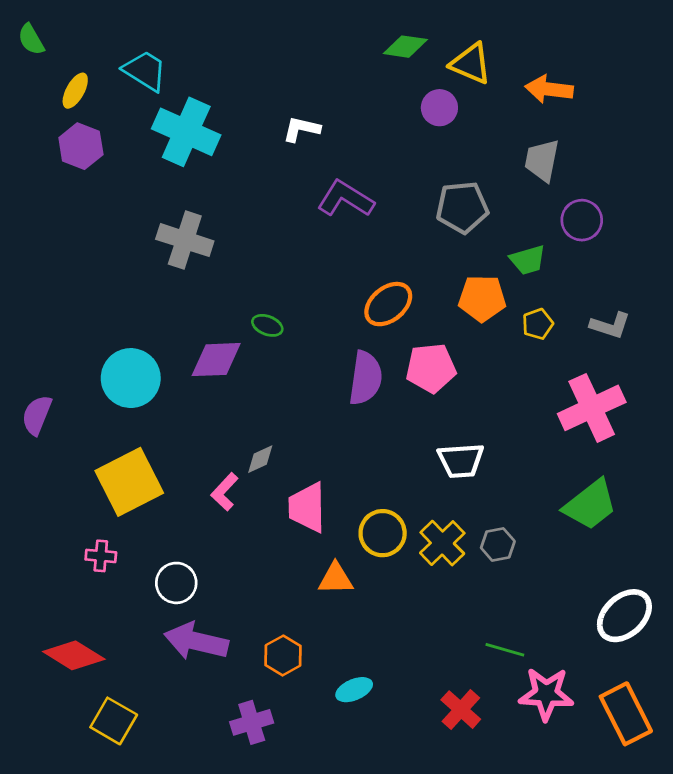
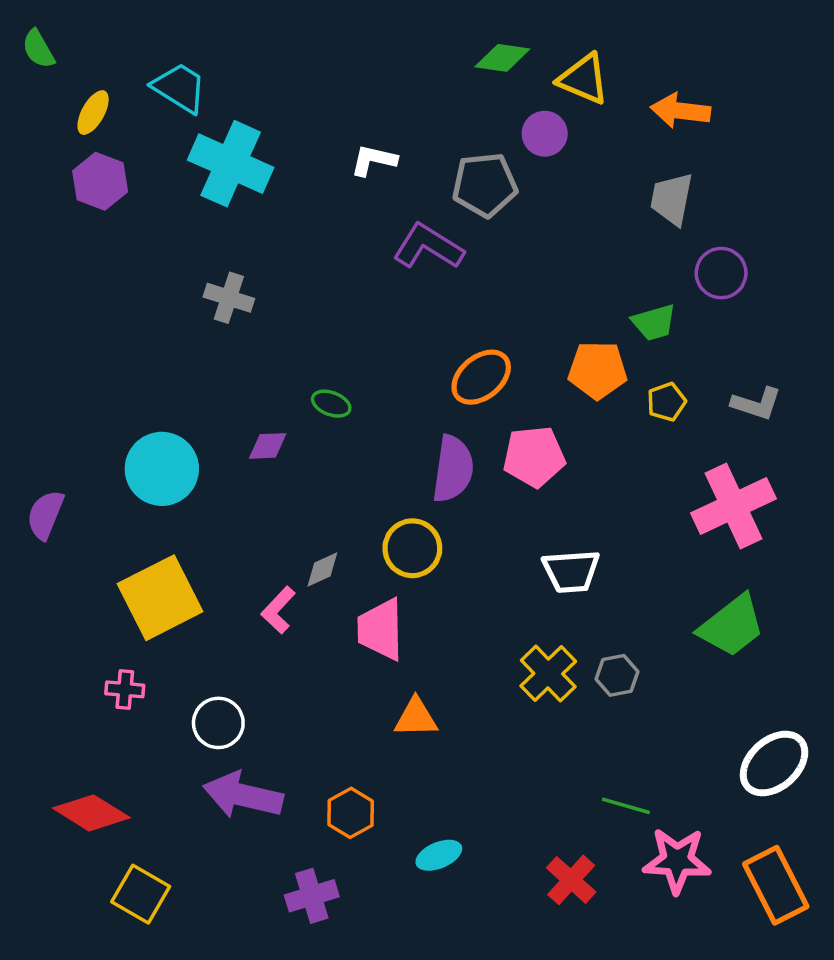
gray pentagon: (462, 207) -> (485, 185), moved
gray cross: (185, 240) -> (229, 298), size x0.7
purple diamond: (216, 360) -> (268, 446), size x0.6
yellow circle: (383, 533) -> (412, 548), moved

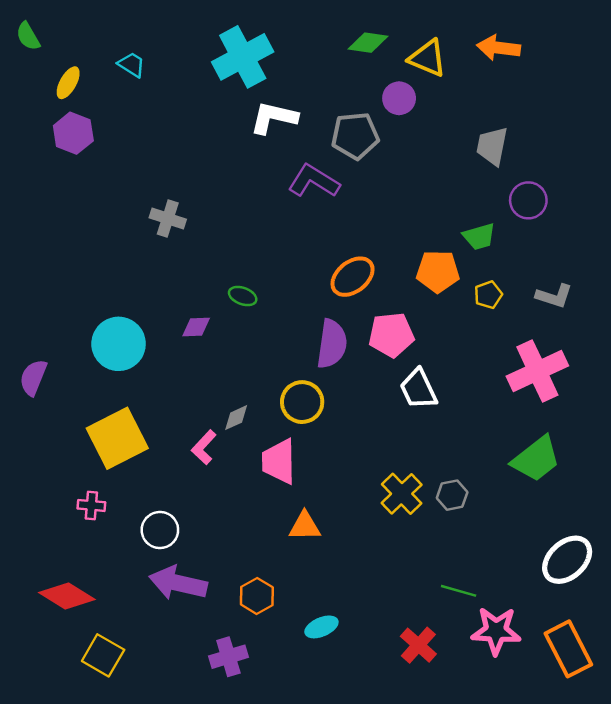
cyan trapezoid: (179, 88) -> (131, 65), size x0.7
orange arrow: (681, 111) -> (499, 48), moved
white L-shape: (374, 160) -> (274, 118), size x1.4
cyan cross: (231, 164) -> (243, 57), moved, turned 38
white trapezoid: (571, 571) -> (418, 389), moved, turned 69

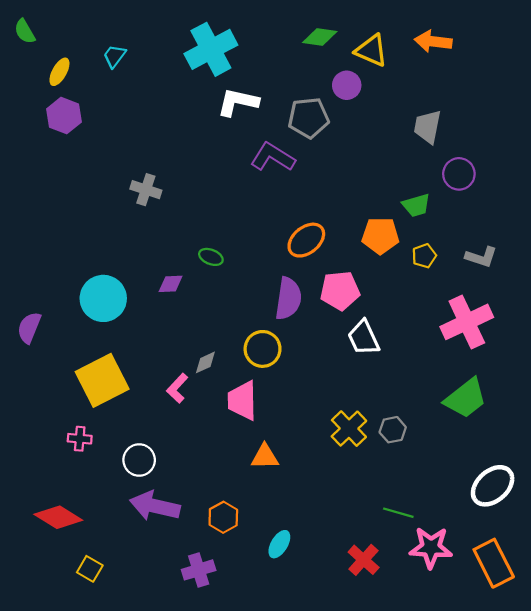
cyan trapezoid: (131, 65) -> (114, 56), turned -85
cyan ellipse: (321, 627) -> (279, 544), turned -36
yellow square: (103, 655) -> (90, 569), size x0.7

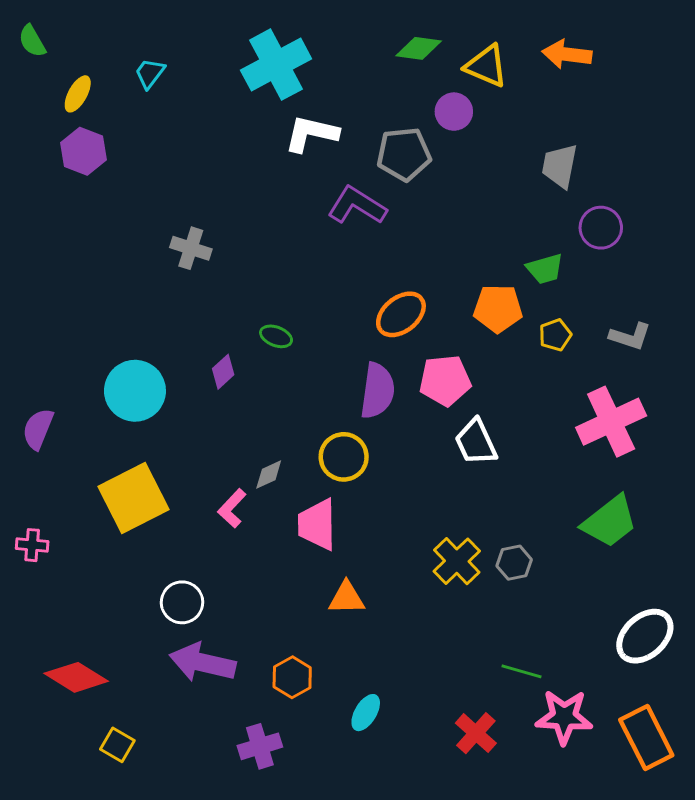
purple diamond: (171, 284) -> (223, 372), turned -40
pink cross: (80, 439) -> (32, 545), moved

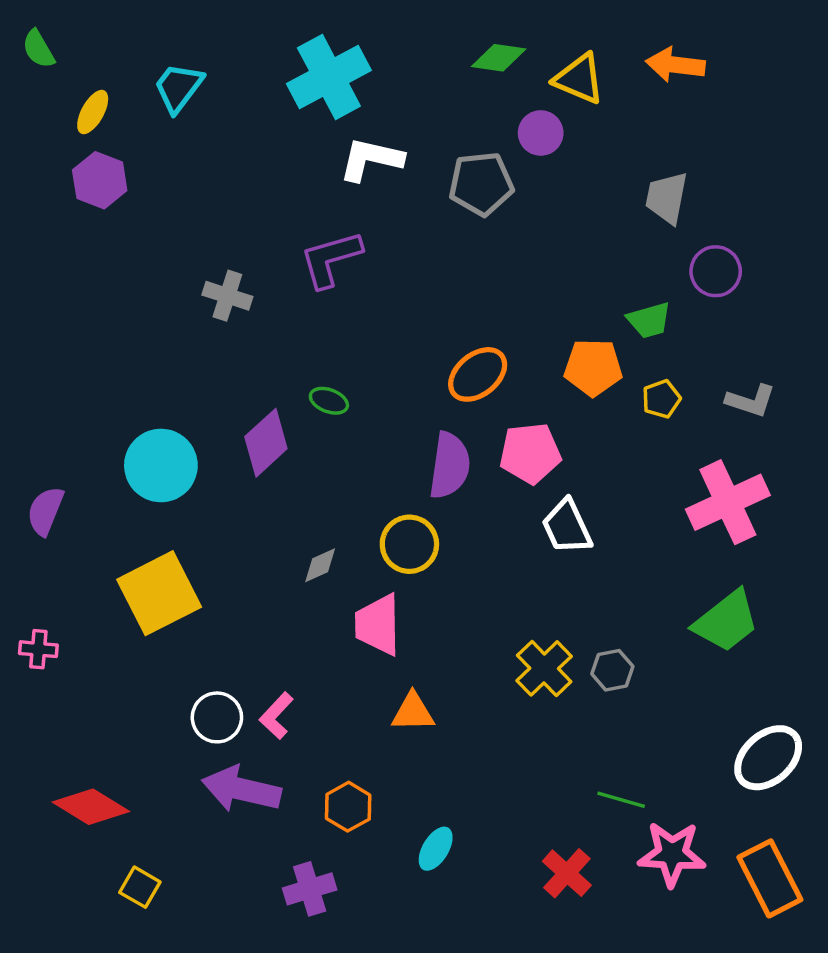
cyan trapezoid: (150, 73) -> (178, 87), size x1.4
purple L-shape: (357, 206) -> (331, 259), moved, turned -48
purple diamond: (223, 372) -> (266, 443), size x1.6
pink L-shape: (232, 508) -> (276, 716), moved

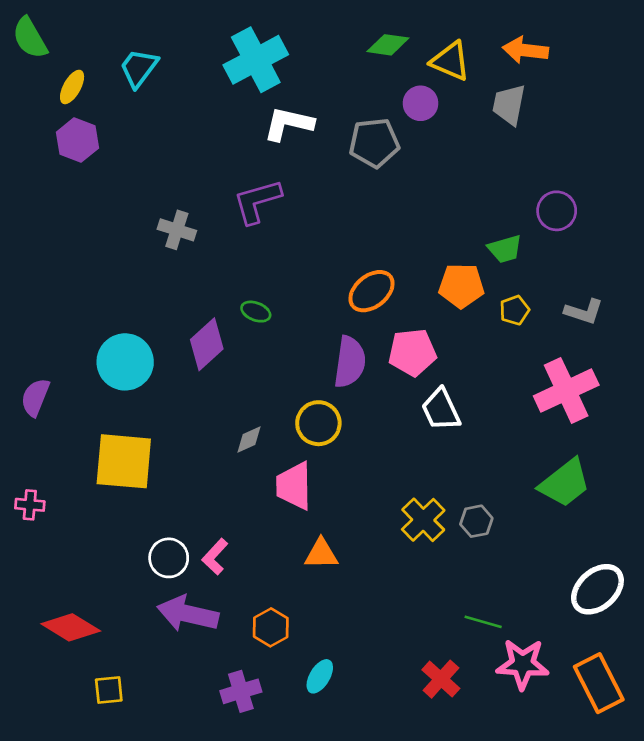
green semicircle: (38, 49) -> (30, 38), size x1.4
gray trapezoid: (667, 198) -> (509, 105), moved
yellow square: (159, 593) -> (124, 461), turned 32
cyan ellipse: (436, 849) -> (320, 676), moved
yellow square: (140, 887) -> (109, 690), turned -36

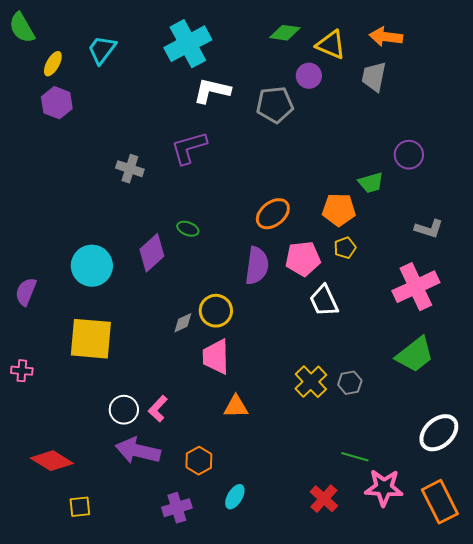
yellow pentagon: (514, 310) -> (345, 248), moved
yellow circle: (318, 423) -> (216, 311), moved

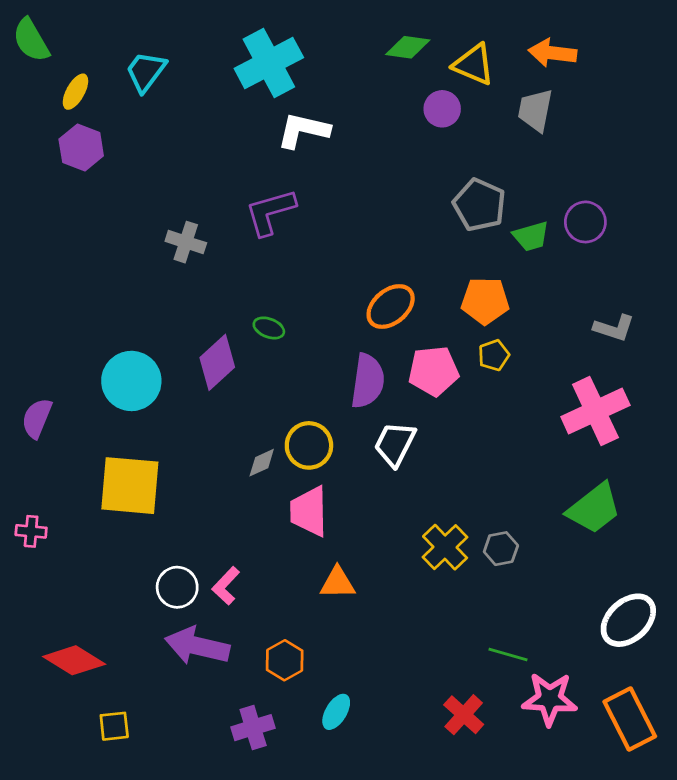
gray pentagon: (275, 105) -> (479, 205), moved, turned 30
green trapezoid: (371, 183) -> (531, 236), moved
white trapezoid: (324, 301) -> (395, 444), moved, turned 52

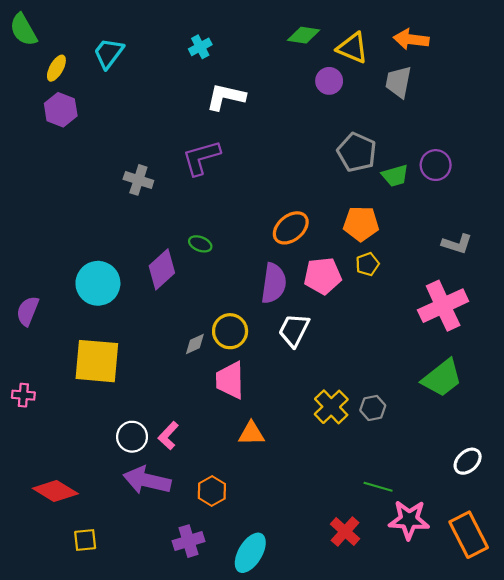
cyan cross: (269, 63) -> (200, 47), size x0.5
white ellipse: (628, 620) -> (468, 461), size x0.7
cyan ellipse: (336, 712) -> (250, 553), moved, size x1.5

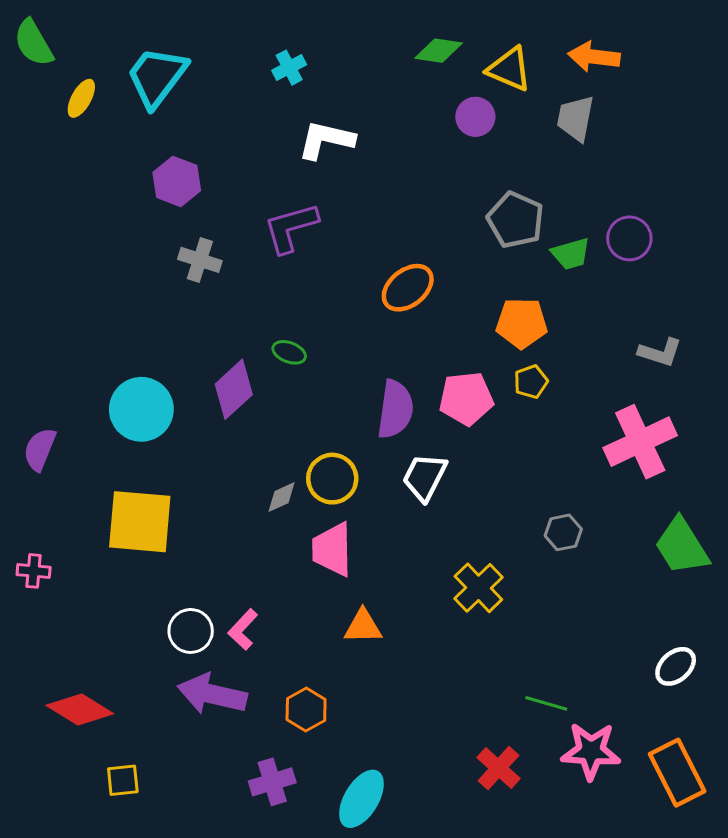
cyan trapezoid: (109, 53) -> (157, 77), size x1.4
purple hexagon: (61, 110) -> (177, 181), moved
orange ellipse: (291, 228) -> (408, 288), moved
green trapezoid: (442, 378) -> (682, 546), moved, turned 96
gray hexagon: (373, 408) -> (563, 532), moved

